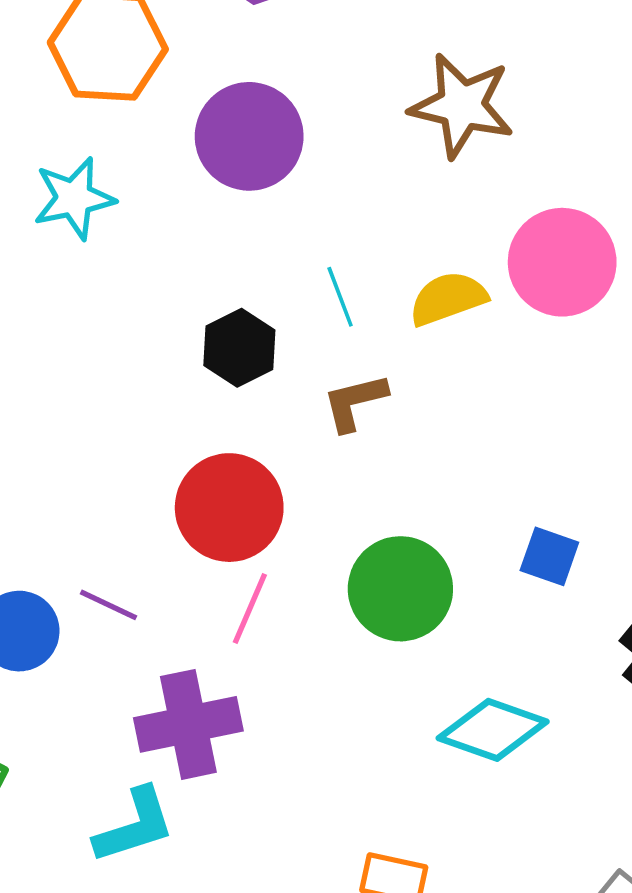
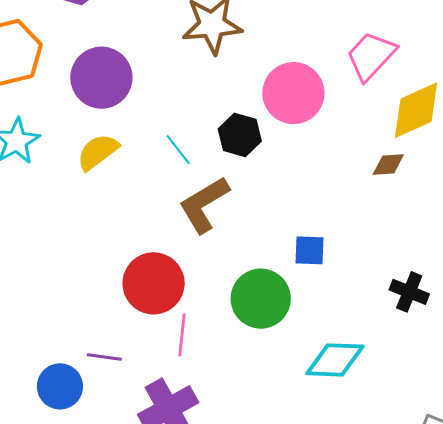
yellow semicircle: (448, 298) -> (98, 152), moved
black hexagon: (239, 348) -> (240, 135), moved
brown L-shape: (355, 402) -> (204, 205), size x1.5
blue square: (549, 556) -> (309, 250), moved

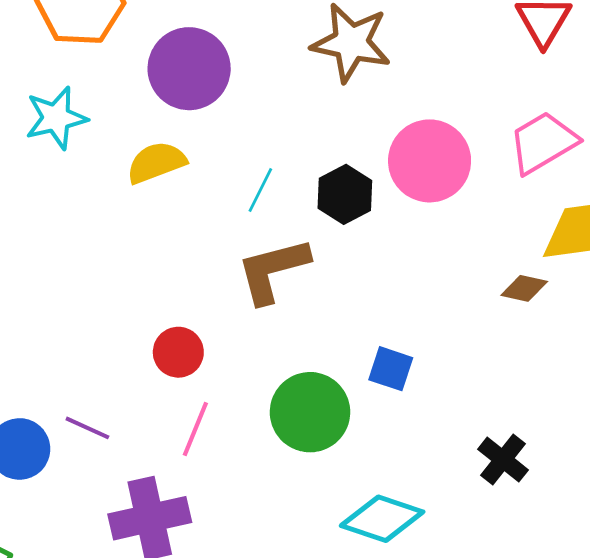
cyan line: (178, 150) -> (260, 190), turned 48
red circle: (154, 283) -> (178, 352), size x0.6

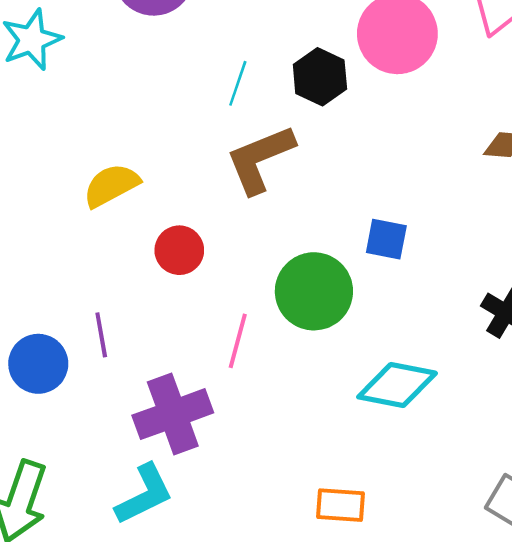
yellow semicircle: (156, 162) -> (111, 185), moved
purple line: (87, 428) -> (101, 335), turned 63
pink line: (195, 429) -> (238, 341), moved

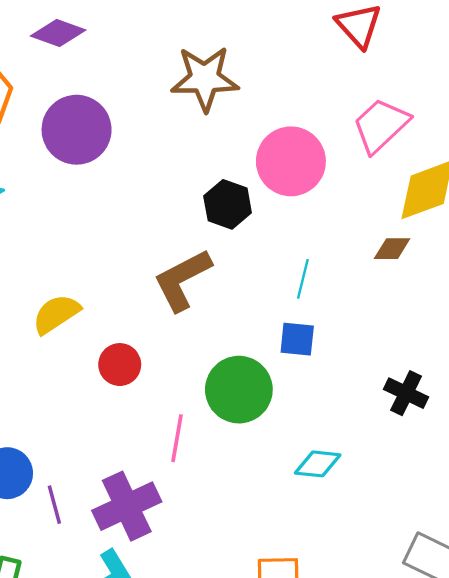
cyan line: (238, 83) -> (303, 279), moved
purple line: (101, 335) -> (54, 505), moved
cyan diamond: (397, 385) -> (318, 464), size x0.7

